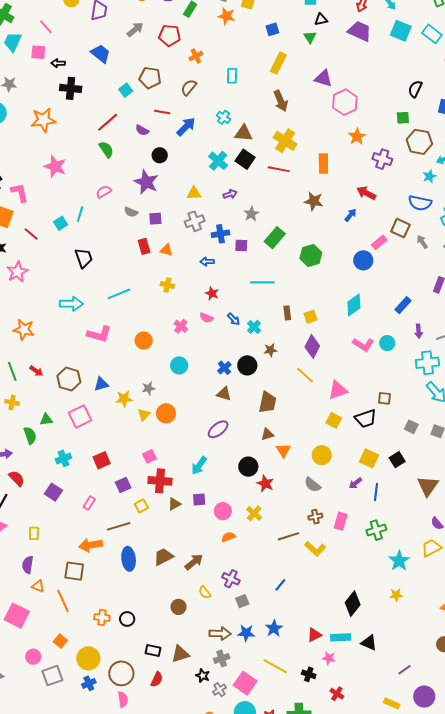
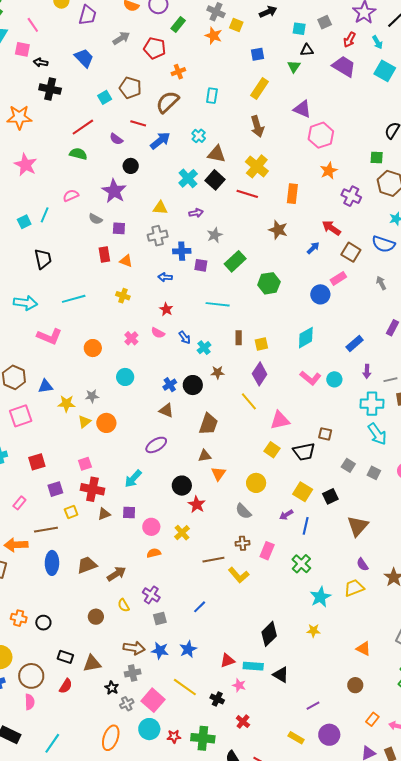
brown semicircle: (189, 87) -> (168, 102), size x1.4
green semicircle: (106, 149) -> (78, 154), turned -48
brown square: (400, 228) -> (351, 252), moved
green cross: (376, 530) -> (301, 564), turned -36

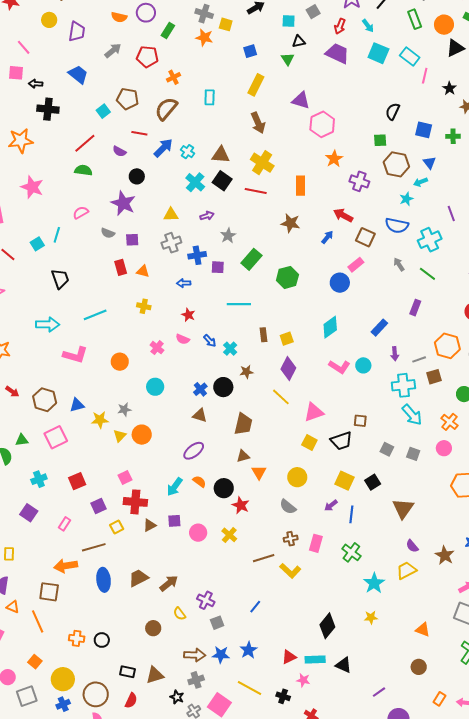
cyan cross: (199, 136) -> (187, 152), moved
orange semicircle: (154, 553) -> (199, 481), moved, turned 56

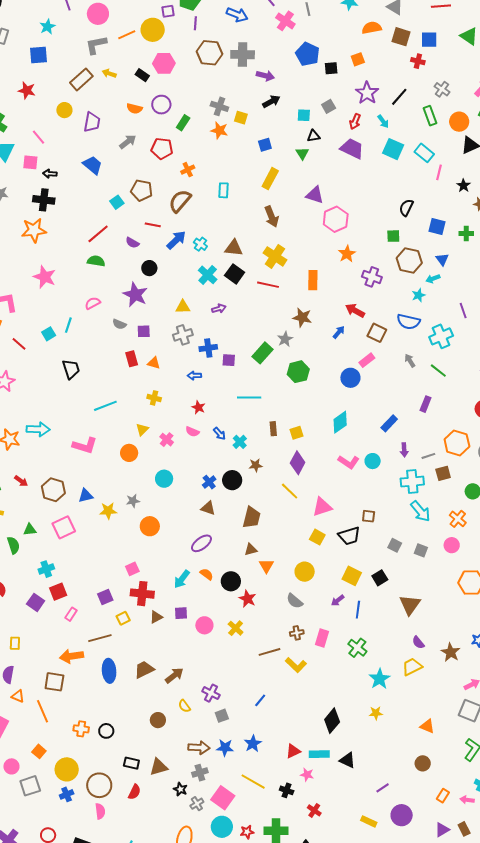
black cross: (48, 109) -> (44, 200), moved
gray star: (228, 236) -> (285, 339), moved
cyan arrow: (48, 324) -> (38, 429), moved
yellow triangle: (120, 436) -> (142, 429), moved
red square: (77, 481) -> (58, 592), moved

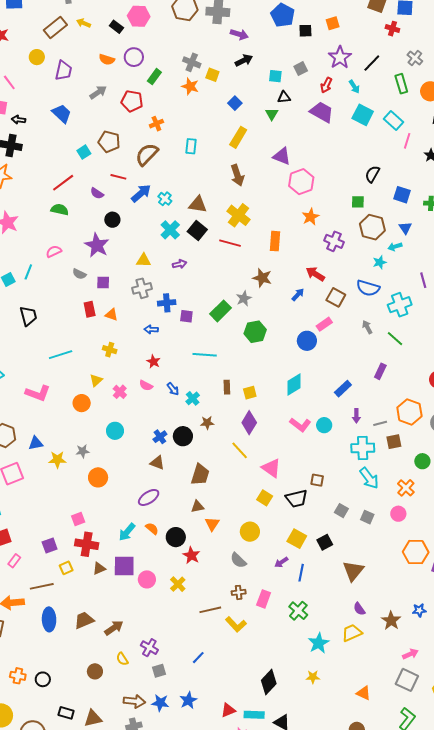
blue square: (265, 145) -> (235, 103), turned -32
pink triangle: (322, 507) -> (271, 468), turned 50
purple square: (181, 613) -> (124, 566), size x1.6

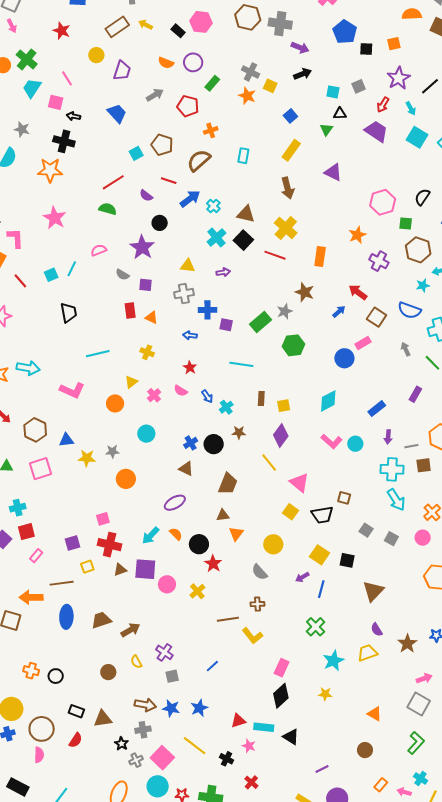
pink hexagon: (301, 182) -> (383, 202), moved
black square: (325, 542) -> (347, 560), turned 35
pink rectangle: (264, 599) -> (282, 668), moved

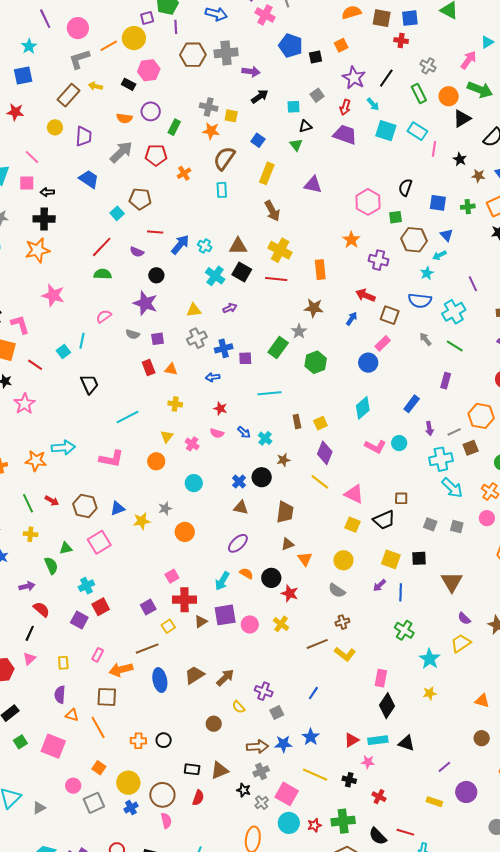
gray arrow: (155, 95) -> (121, 152), size x1.4
brown semicircle: (199, 160) -> (224, 158), moved
pink rectangle: (36, 556) -> (98, 655), moved

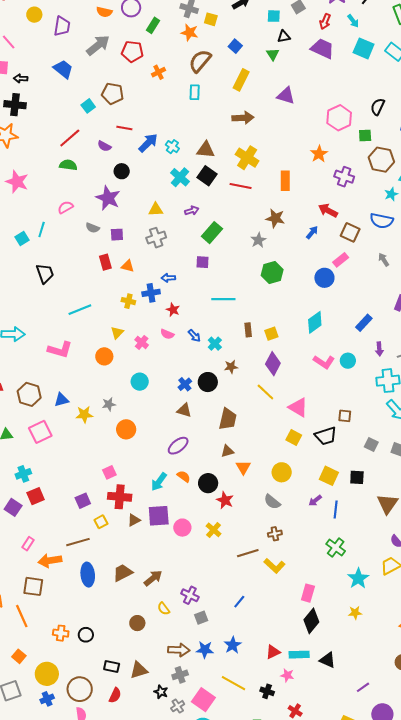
brown arrow: (272, 211) -> (243, 118), turned -70
green rectangle: (278, 347) -> (212, 233), moved
blue cross: (224, 348) -> (151, 293), moved

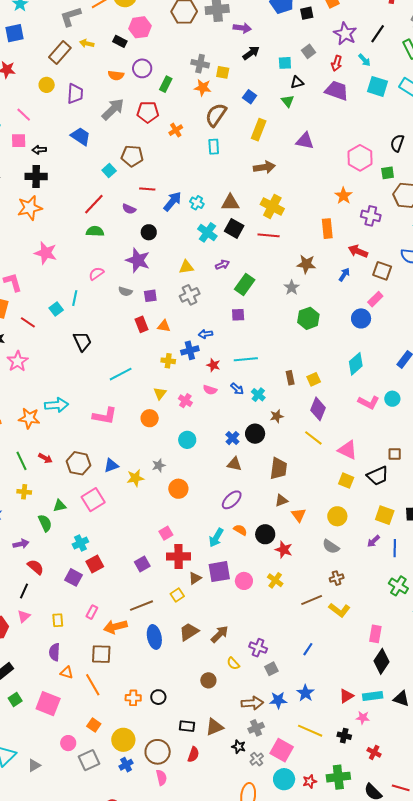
orange rectangle: (285, 181) -> (327, 229), moved
cyan line: (223, 299) -> (246, 359), moved
yellow square: (101, 522) -> (177, 595), moved

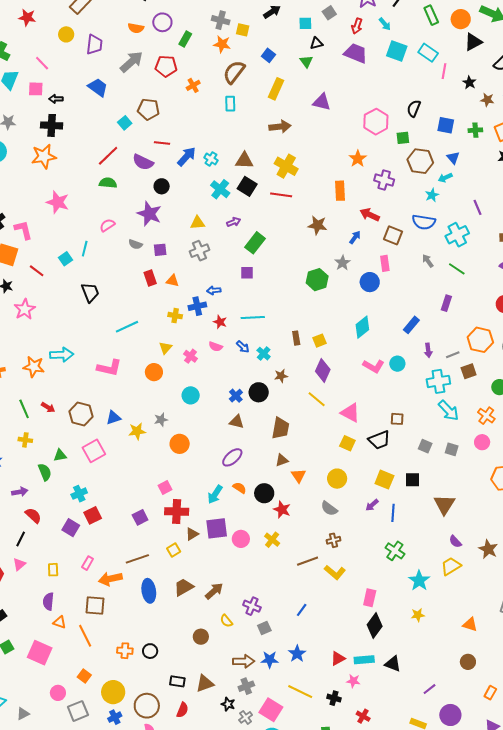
purple semicircle: (129, 209) -> (143, 162), size x1.5
gray star: (292, 288) -> (343, 263), moved
pink rectangle: (375, 299) -> (385, 263), turned -56

